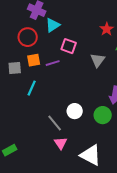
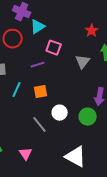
orange square: (34, 60) -> (41, 92), moved
pink triangle: (61, 143) -> (26, 154), moved

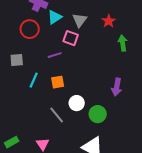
gray triangle: (83, 62) -> (80, 20), moved
green circle: (88, 117) -> (98, 114), moved

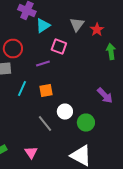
gray triangle: (80, 20) -> (77, 24), moved
red circle: (30, 29) -> (13, 48), moved
purple arrow: (117, 87) -> (105, 96), turned -54

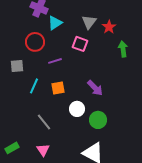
pink square: (59, 46) -> (80, 44), moved
red circle: (13, 48) -> (35, 42), moved
purple arrow: (105, 96) -> (95, 88), moved
gray line: (45, 124) -> (44, 122), moved

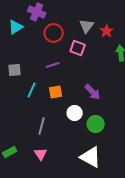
cyan triangle: (55, 23) -> (16, 27), moved
red circle: (35, 42) -> (54, 33), moved
gray line: (44, 122) -> (42, 126), turned 54

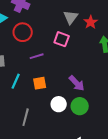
red circle: (54, 33) -> (23, 32), moved
green circle: (96, 124) -> (80, 106), moved

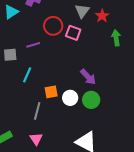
red circle: (23, 32) -> (53, 26), moved
purple line: (37, 56) -> (33, 45), moved
orange square: (40, 83) -> (51, 92), moved

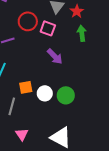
green arrow: (116, 38) -> (82, 33), moved
purple arrow: (88, 77) -> (55, 56), moved
pink triangle: (36, 139) -> (22, 134), moved

